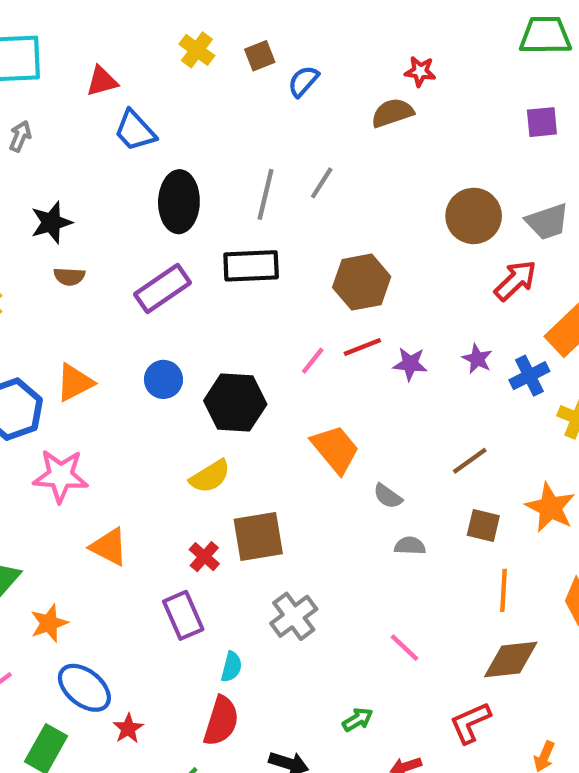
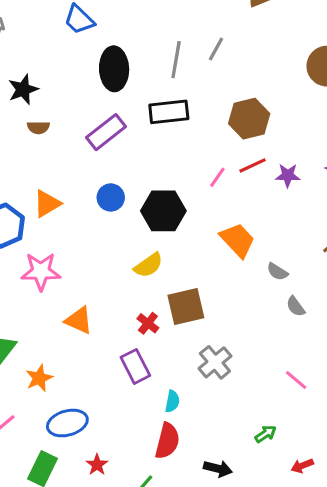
gray semicircle: (410, 546) -> (296, 306), turned -125
blue ellipse: (84, 688) -> (67, 423), turned -51
red star: (128, 728) -> (97, 465), moved

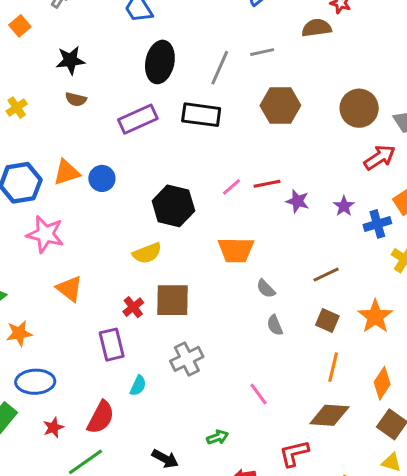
gray line: (216, 49) -> (262, 52), moved, turned 35
brown hexagon: (249, 119) -> (280, 105), moved
blue circle: (111, 197) -> (102, 178), moved
orange trapezoid: (238, 240) -> (236, 250), turned 120
red semicircle: (167, 441) -> (101, 417), moved

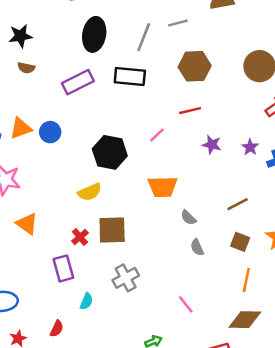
red line: (267, 184) -> (190, 111), moved
red semicircle: (101, 417) -> (57, 329), size x0.6

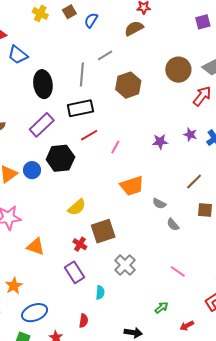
red line: (190, 111) -> (89, 135), moved
black hexagon: (110, 152) -> (60, 158), moved

